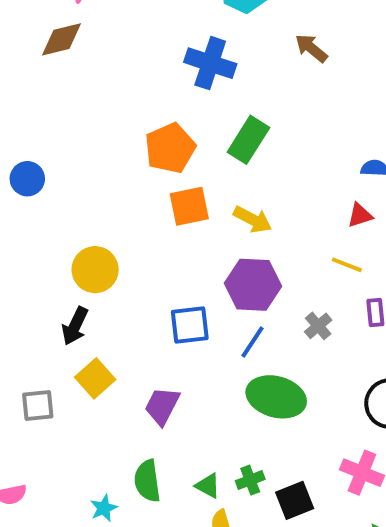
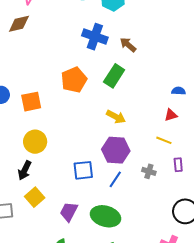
brown arrow: (311, 48) -> (128, 45), moved
orange square: (189, 206) -> (31, 102), moved
gray cross: (318, 326) -> (149, 171), turned -32
green ellipse: (276, 397) -> (106, 216), moved

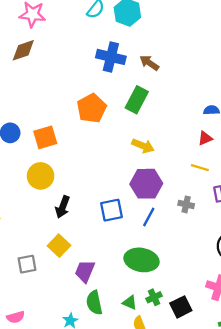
yellow circle: (35, 142) -> (41, 176), moved
black arrow: (25, 170) -> (63, 207), moved
purple trapezoid: (69, 212) -> (85, 271), moved

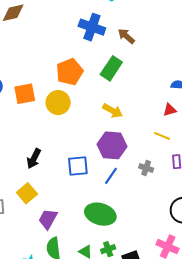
yellow circle: (41, 176) -> (58, 103), moved

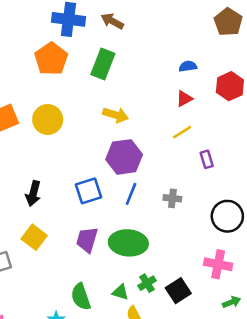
orange pentagon: (70, 72) -> (51, 59), moved
yellow line: (162, 136) -> (182, 132), turned -42
gray cross: (146, 168) -> (172, 198), moved
purple trapezoid: (48, 219) -> (87, 240), moved

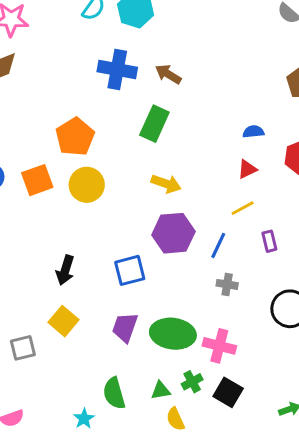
orange pentagon: (51, 59) -> (75, 137), moved
blue line: (131, 194) -> (218, 245), moved
pink cross: (218, 264) -> (219, 346), moved
black square: (178, 291) -> (228, 392), turned -30
green triangle: (120, 292) -> (161, 391), turned -30

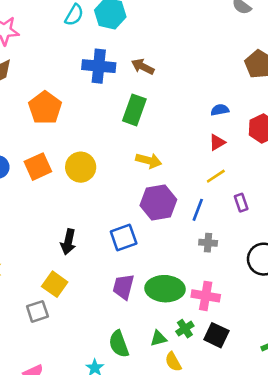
orange pentagon: (75, 137) -> (45, 108), moved
yellow square: (64, 321) -> (55, 284), moved

